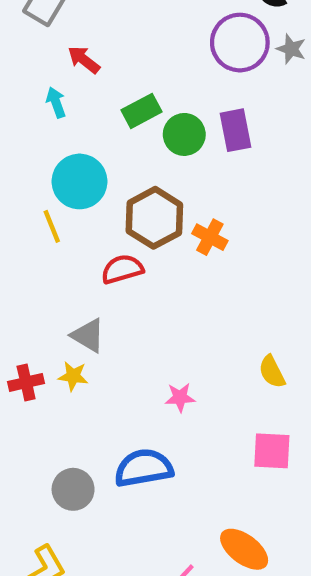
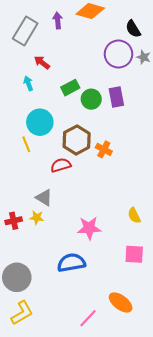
pink star: (180, 397) -> (89, 228), size x1.6
gray circle: (73, 489) -> (17, 277), moved, size x1.4

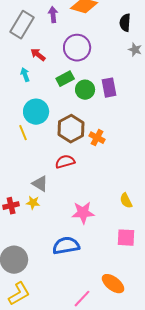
black semicircle: (133, 29) -> (125, 23), turned 36
purple circle: (118, 54) -> (77, 48), moved
red semicircle: (61, 165) -> (65, 162), moved

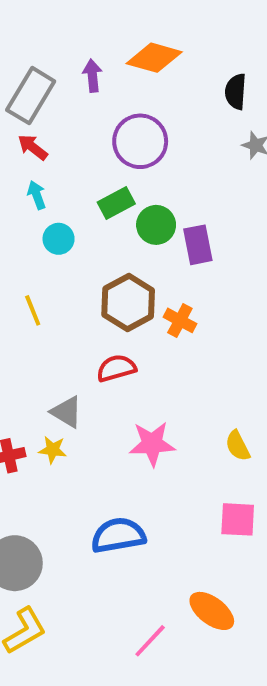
red arrow: (38, 55) -> (33, 147), moved
purple rectangle: (109, 88) -> (198, 245), moved
cyan circle: (36, 112) -> (59, 239), moved, size x0.6
pink star: (83, 213) -> (152, 444), moved

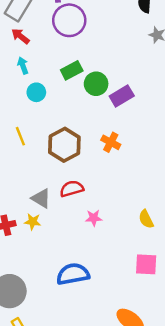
purple circle: (140, 141) -> (69, 20), moved
purple rectangle: (198, 245) -> (122, 96), turned 70
brown hexagon: (128, 303) -> (64, 145), moved
red semicircle: (116, 368) -> (72, 189), moved
pink star: (152, 444) -> (94, 218), size x0.6

